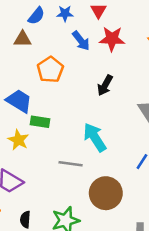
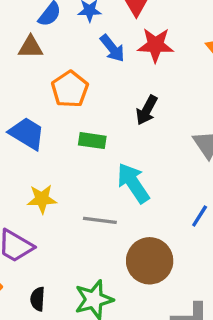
green rectangle: (40, 122) -> (92, 141), moved
yellow star: (18, 140) -> (42, 199), moved, turned -30

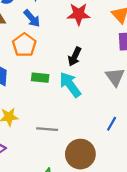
blue arrow: (112, 48) -> (32, 18), moved
cyan arrow: (133, 183) -> (70, 85), moved

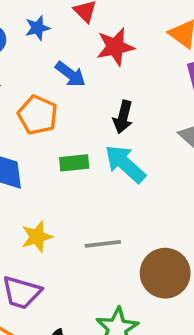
blue arrow: (32, 18) -> (70, 74), moved

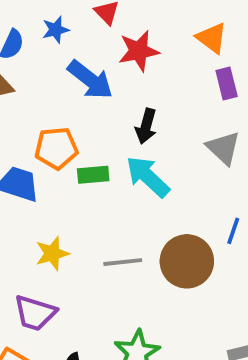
blue arrow: (70, 74) -> (90, 80), size x1.4
orange pentagon: (38, 115) -> (56, 148), moved, turned -30
brown circle: (165, 273) -> (187, 261), moved

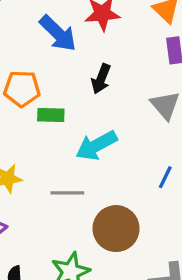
cyan arrow: (148, 177) -> (96, 146), moved, turned -78
brown circle: (187, 261) -> (116, 229), moved

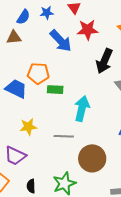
black arrow: (101, 79) -> (104, 61), moved, size x1.4
cyan arrow: (96, 146) -> (82, 109), turned 130

